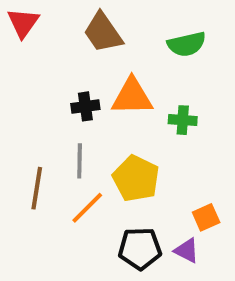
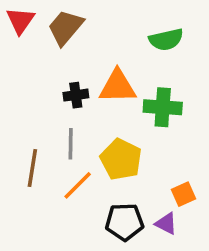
brown trapezoid: (103, 32) -> (65, 27), moved, turned 75
green cross: (183, 120) -> (163, 107), size x1.5

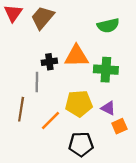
gray line: (71, 144) -> (37, 82), moved
yellow pentagon: (121, 159) -> (79, 104), turned -30
purple triangle: (166, 224) -> (108, 108), moved

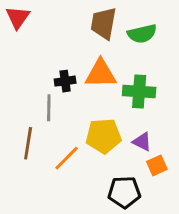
brown trapezoid: (43, 18) -> (104, 23), moved, turned -30
black pentagon: (81, 144) -> (124, 192), moved

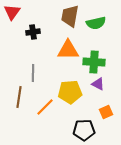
black cross: (65, 81) -> (33, 32), moved
purple triangle: (142, 142) -> (98, 84), moved

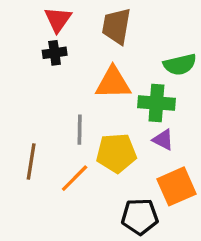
red triangle: (12, 12) -> (58, 19), moved
green semicircle: (96, 23) -> (180, 65), moved
gray line: (33, 73) -> (80, 130), moved
orange square: (106, 112) -> (176, 186), size x1.6

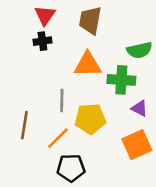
purple triangle: (163, 140) -> (139, 108), moved
black pentagon: (140, 217) -> (71, 168), moved

